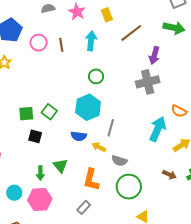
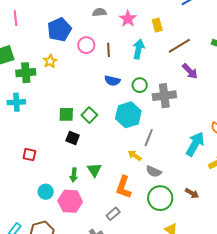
purple arrow: (154, 55) -> (190, 71), moved, turned -66
gray cross: (148, 82) -> (164, 96), moved
blue semicircle: (79, 136) -> (112, 81), moved
brown arrow: (169, 175) -> (192, 193), moved

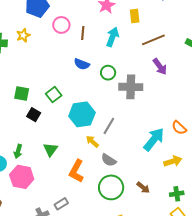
green square: (66, 114) -> (22, 93), moved
cyan hexagon: (128, 115) -> (82, 114), moved
green arrow: (74, 175) -> (18, 151), moved
gray rectangle: (113, 214) -> (61, 204), moved

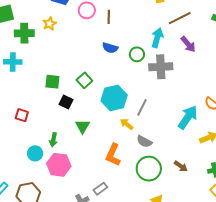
cyan arrow: (112, 37) -> (157, 38), moved
green triangle: (50, 149) -> (83, 126), moved

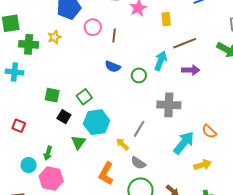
purple arrow: (188, 44) -> (191, 70), turned -54
gray cross: (161, 67) -> (169, 105), moved
cyan hexagon: (114, 98) -> (97, 122), moved

